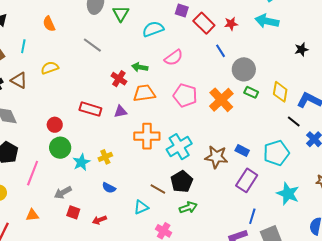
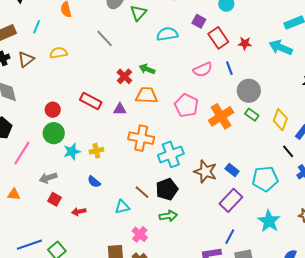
pink semicircle: (174, 58) -> (203, 70), moved
brown triangle: (19, 80) -> (26, 59), turned 42

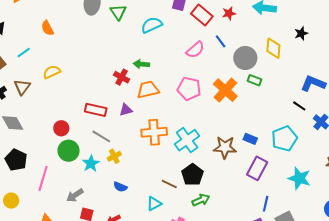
cyan line: (37, 27) -> (24, 53), turned 48
gray line: (105, 38) -> (101, 136), moved
yellow diamond: (280, 120) -> (273, 48), moved

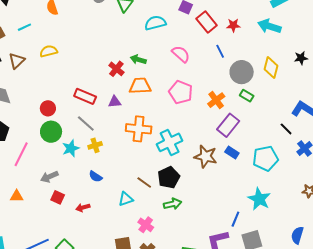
pink semicircle: (195, 50) -> (181, 54), moved, turned -108
orange cross: (225, 90) -> (216, 100), size x0.7
purple rectangle: (257, 168) -> (228, 125), moved
cyan star: (299, 178) -> (259, 199), moved

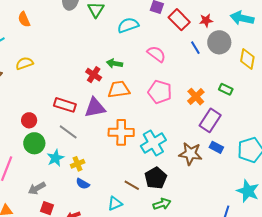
gray circle: (242, 72) -> (219, 42), moved
purple triangle: (115, 102) -> (95, 108), size x1.6
yellow cross: (95, 145) -> (78, 164), moved

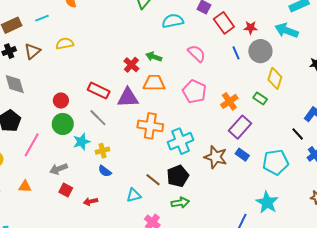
yellow diamond: (247, 59) -> (275, 78), moved

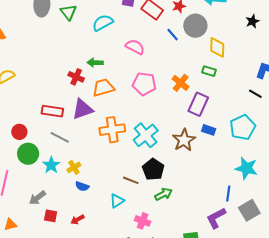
brown star: (216, 157) -> (184, 140), turned -30

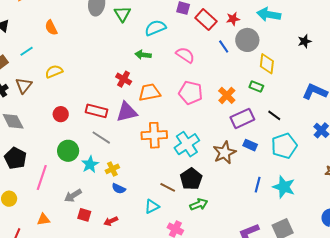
green arrow: (95, 63) -> (143, 55), moved
black line: (255, 94) -> (274, 115), moved
purple rectangle: (198, 104) -> (242, 118), turned 35
red circle: (19, 132) -> (61, 114), moved
blue line: (228, 194) -> (258, 185), moved

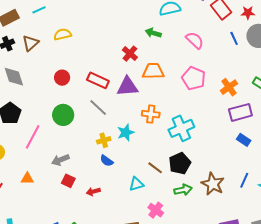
orange cross: (154, 135) -> (151, 114), size x0.7
brown star: (225, 153) -> (213, 184), moved, turned -30
cyan star: (90, 164) -> (126, 133), moved

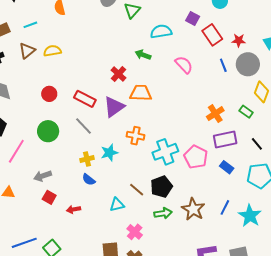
brown triangle: (30, 43) -> (27, 51), moved
pink pentagon: (194, 78) -> (196, 157), moved
purple triangle: (127, 86) -> (114, 107), turned -35

